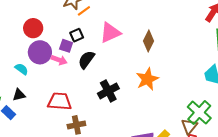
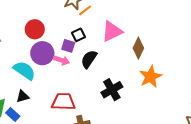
brown diamond: (148, 41) -> (138, 48), moved
cyan semicircle: (22, 69) -> (24, 70), size x1.6

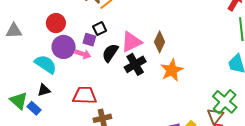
pink triangle: (112, 31) -> (131, 42), moved
black cross: (112, 90) -> (135, 64), moved

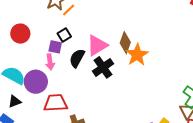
purple circle: (64, 47) -> (36, 82), moved
pink arrow: (83, 54) -> (50, 62), turned 70
orange star: (172, 70) -> (137, 55), moved

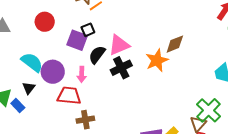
brown diamond: (125, 43) -> (175, 44), moved, turned 40
purple square: (55, 47) -> (77, 40), size x1.5
pink arrow: (50, 62) -> (82, 74), moved
black triangle: (15, 101) -> (29, 88), turned -40

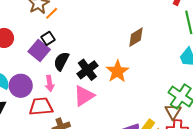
purple square: (77, 40) -> (39, 50), turned 30
pink triangle: (119, 45) -> (84, 96), moved
orange star: (157, 60) -> (117, 71), moved

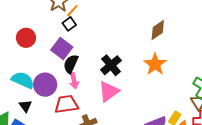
black square: (48, 38) -> (69, 24), moved
black semicircle: (61, 61) -> (71, 64), moved
orange star: (117, 71) -> (155, 64), moved

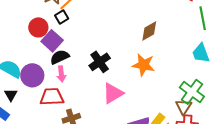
red circle: (26, 38) -> (38, 27), moved
black semicircle: (71, 64) -> (60, 57), turned 36
orange star: (155, 64) -> (144, 65), turned -30
pink triangle: (109, 91) -> (113, 93), moved

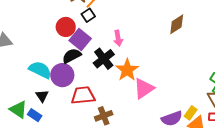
black semicircle: (60, 57) -> (72, 56), moved
black cross: (100, 62) -> (104, 59), moved
orange star: (144, 65) -> (127, 70), moved, turned 30
pink arrow: (61, 74) -> (118, 38), moved

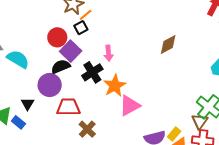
cyan semicircle: (40, 70) -> (18, 59), moved
brown cross: (104, 116) -> (87, 129), turned -30

